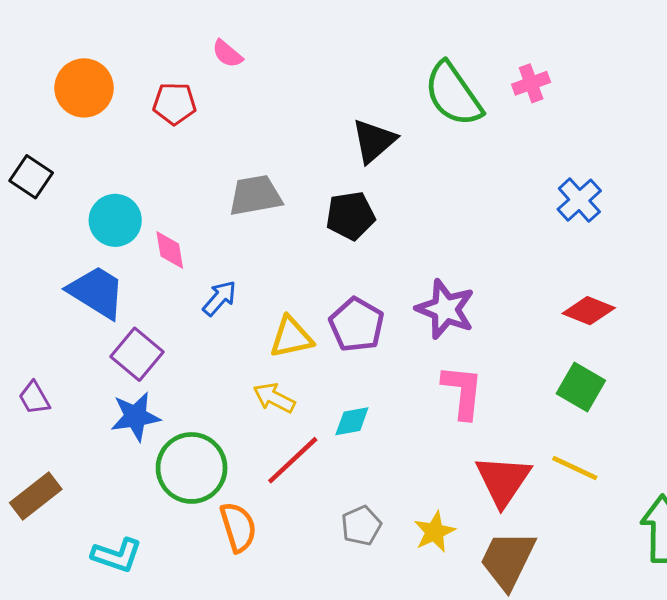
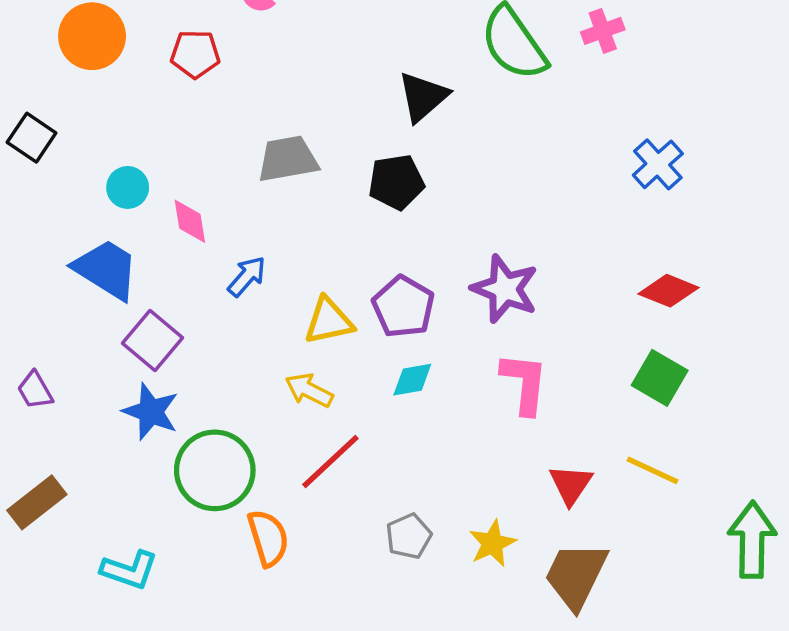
cyan circle: (115, 220) -> (128, 187), size x0.7
blue star: (135, 417) -> (151, 412), turned 30
cyan diamond: (352, 421) -> (412, 380), moved
red triangle: (503, 480) -> (571, 485), size x0.7

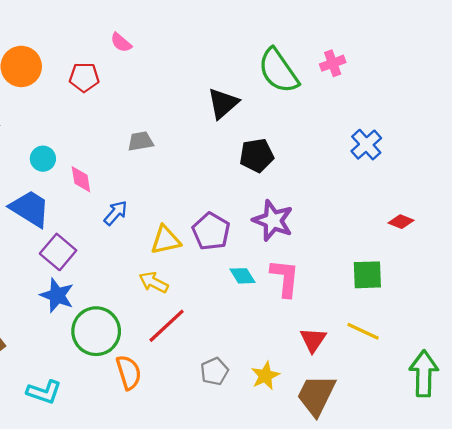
gray trapezoid: (288, 159) -> (141, 141), size x0.7
black pentagon: (396, 182) -> (257, 155), moved
red diamond: (669, 291) -> (401, 222), moved, size x0.7
green square: (660, 378) -> (367, 275), turned -32
cyan diamond: (412, 380) -> (243, 276), moved, turned 68

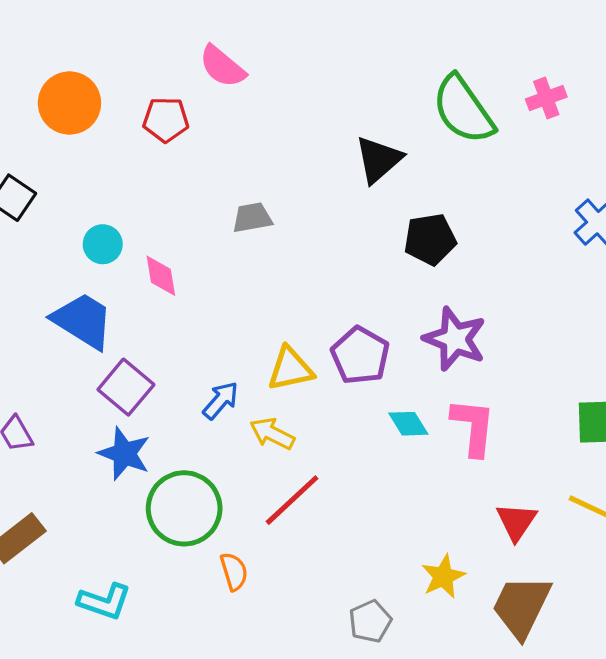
pink semicircle: (121, 43) -> (222, 66), size x1.4
blue arrow: (116, 213) -> (221, 400), moved
gray pentagon: (214, 371) -> (370, 621), moved
orange semicircle: (129, 372) -> (234, 572), size x0.7

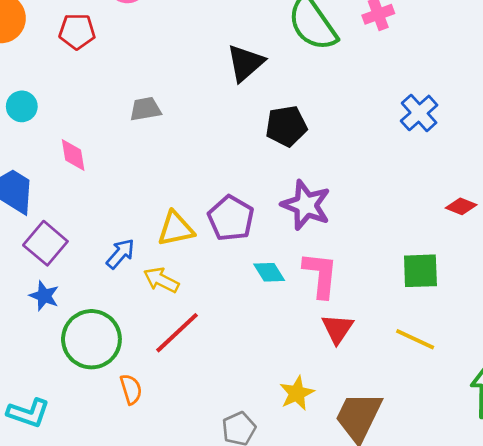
cyan circle: (103, 244) -> (22, 106), moved
blue star: (124, 454) -> (44, 296), size x0.7
red triangle: (516, 522) -> (338, 329), moved

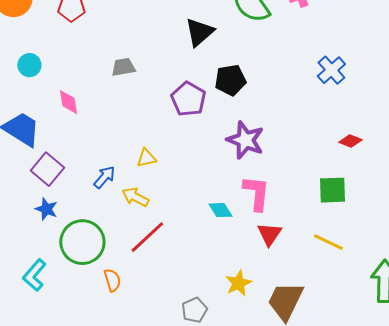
red diamond: (461, 206) -> (350, 141), moved
purple pentagon: (231, 218) -> (188, 99), moved
yellow triangle: (176, 229) -> (146, 158), size x0.7
cyan diamond: (269, 272) -> (220, 210), moved
cyan L-shape: (28, 413) -> (34, 275), moved, turned 112

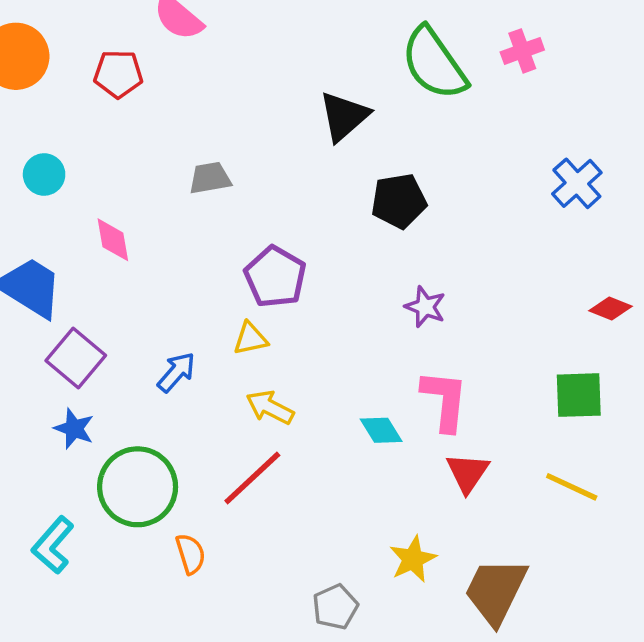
purple pentagon: (188, 99) -> (275, 277), moved
purple star: (245, 140) -> (425, 307), size x0.6
yellow arrow: (135, 197) -> (270, 407), moved

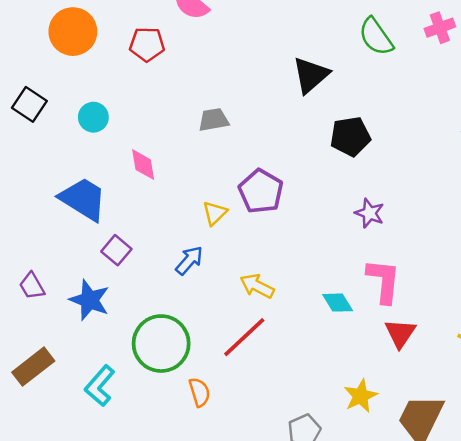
green semicircle: (434, 63) -> (376, 37), size x0.7
yellow triangle: (251, 339) -> (215, 213), moved, turned -32
purple square: (76, 358) -> (116, 250), size x0.7
blue star: (74, 429) -> (90, 300), moved, size x1.4

